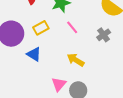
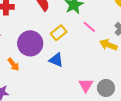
yellow arrow: (76, 60) -> (108, 45), moved

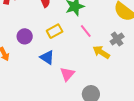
purple circle: (30, 43) -> (25, 36), size x0.6
pink triangle: (86, 85) -> (67, 74), moved

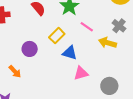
blue triangle: (47, 57) -> (70, 53), moved
pink triangle: (67, 74) -> (81, 73), turned 49

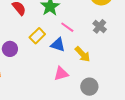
yellow arrow: (108, 43) -> (83, 54), moved, turned -150
blue triangle: (70, 53) -> (58, 45), moved

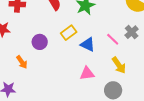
pink line: (67, 27) -> (113, 39), moved
yellow arrow: (83, 54) -> (119, 65), moved

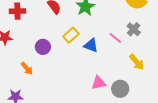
yellow arrow: (119, 65) -> (137, 62), moved
pink triangle: (87, 74) -> (99, 83), moved

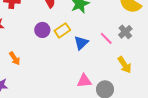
blue triangle: (91, 45) -> (81, 43), turned 49
purple circle: (43, 47) -> (42, 30), moved

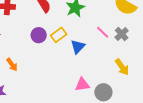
pink line: (106, 38) -> (103, 32), moved

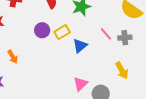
gray cross: (122, 34) -> (125, 38), turned 32
pink triangle: (82, 85) -> (80, 84), turned -42

